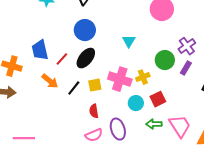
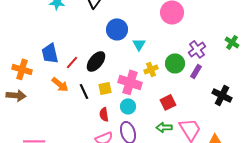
blue circle: (85, 30) -> (117, 29), moved
yellow cross: (143, 77) -> (151, 69), moved
black line: (74, 88) -> (84, 91), turned -63
cyan circle: (136, 103) -> (128, 106), moved

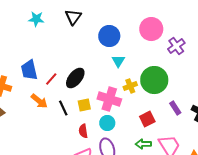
blue circle: (117, 29) -> (109, 36), moved
purple cross: (197, 49) -> (176, 46), moved
green circle: (175, 63) -> (154, 80), size x1.4
purple rectangle: (196, 71) -> (175, 108), moved, turned -64

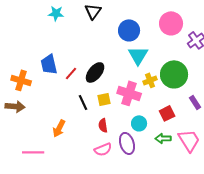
cyan triangle: (118, 61) -> (138, 55), size x1.5
orange arrow: (39, 101) -> (59, 128), moved, turned 78
cyan circle: (107, 123) -> (139, 123), moved

